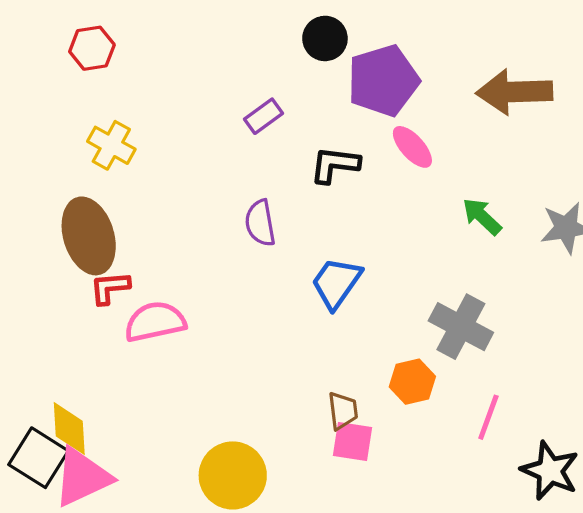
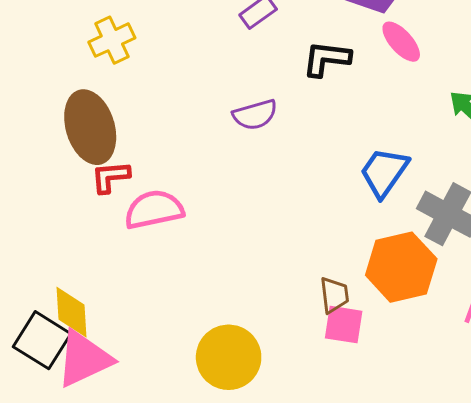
yellow cross: (111, 145) -> (112, 40), turned 36
purple semicircle: (260, 223) -> (255, 115), turned -96
blue trapezoid: (336, 283) -> (384, 172), moved
orange hexagon: (412, 382) -> (401, 267), size x1.6

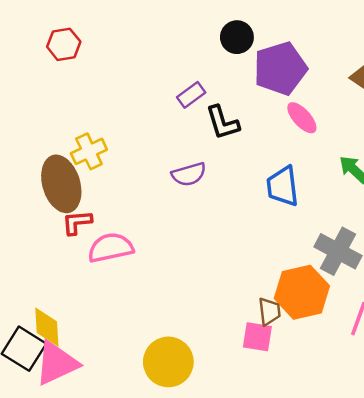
yellow cross: (112, 40) -> (89, 151), moved
black L-shape: (327, 59) -> (222, 123), moved, turned -114
blue trapezoid: (384, 172) -> (283, 186), moved, turned -42
brown trapezoid: (334, 295) -> (269, 311), moved

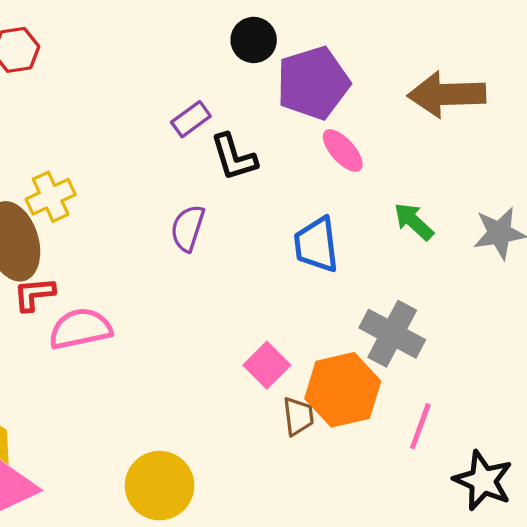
purple semicircle: (189, 174) -> (188, 228), turned 124
pink square: (257, 337) -> (267, 365), moved, turned 36

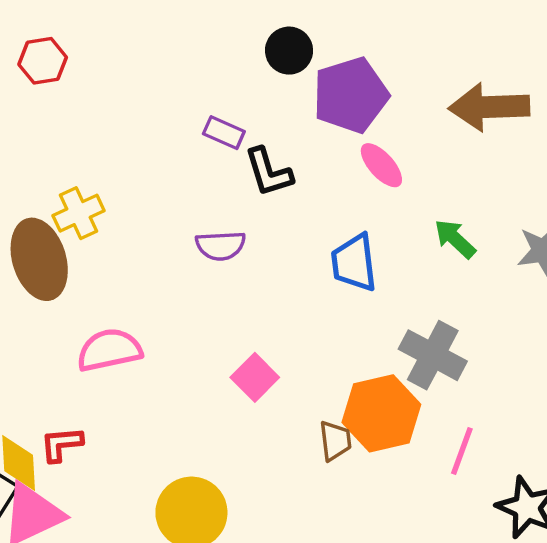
purple rectangle: (191, 119) -> (224, 133), turned 60
purple semicircle: (188, 228) -> (221, 246), turned -111
red L-shape: (34, 294) -> (61, 444), moved
pink square: (267, 365) -> (255, 377), moved

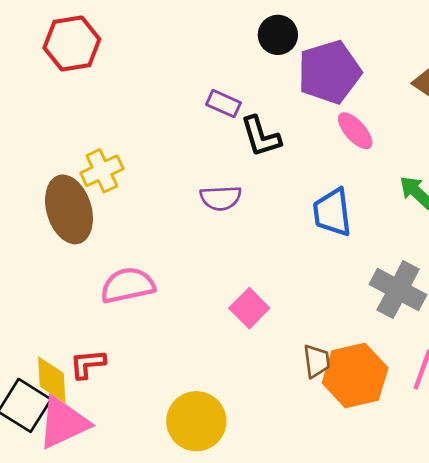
red hexagon: (43, 61) -> (72, 43), size x1.4
orange hexagon: (381, 413) -> (355, 375), moved

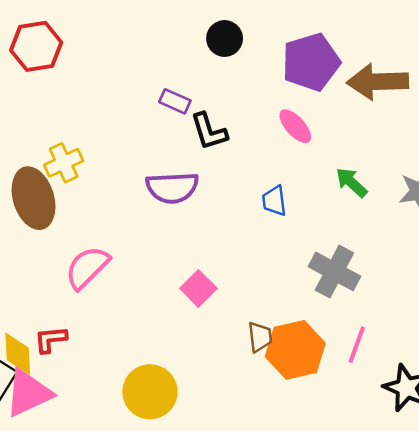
purple pentagon: (329, 72) -> (311, 62), moved
purple semicircle: (221, 198) -> (172, 188), size x1.4
blue trapezoid: (332, 212) -> (274, 201), size x0.7
pink semicircle: (128, 285) -> (87, 267), turned -33

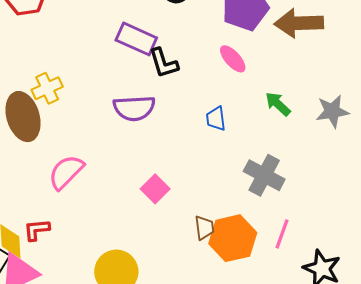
purple rectangle: (175, 101) -> (136, 39), size x1.6

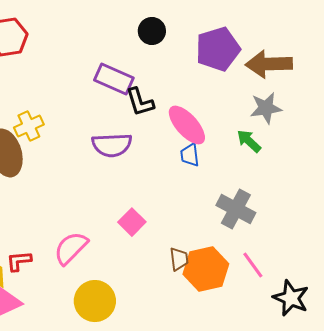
pink ellipse: (233, 59) -> (187, 125), moved, size x1.5
gray star: (332, 111) -> (266, 108), moved
pink semicircle: (66, 172) -> (71, 248), moved
pink line: (282, 234) -> (253, 265), turned -56

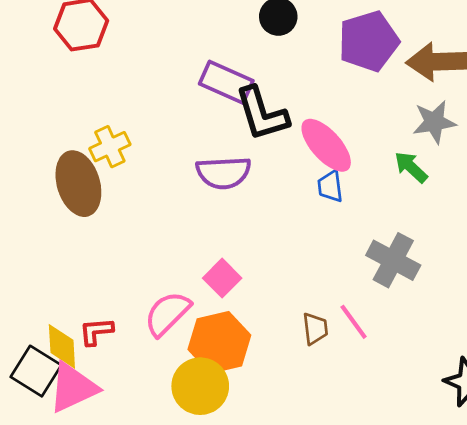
black L-shape: (140, 102) -> (262, 114), size x1.4
pink square: (132, 222) -> (222, 278), moved
pink line: (253, 265) -> (354, 322), moved
orange hexagon: (206, 269) -> (219, 342), moved

